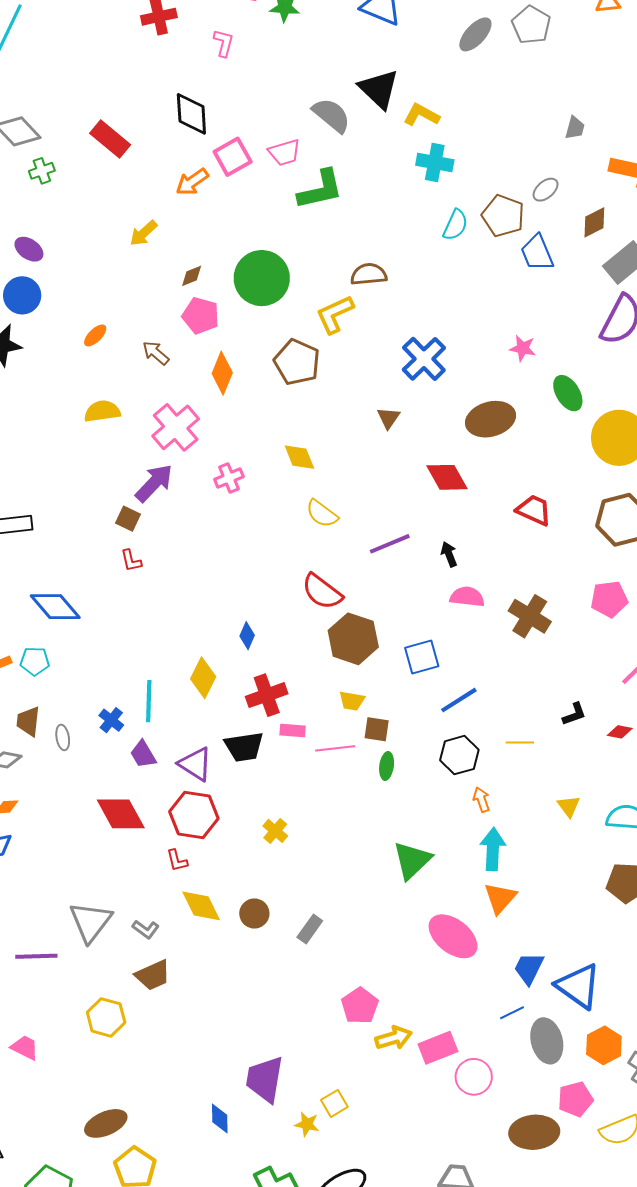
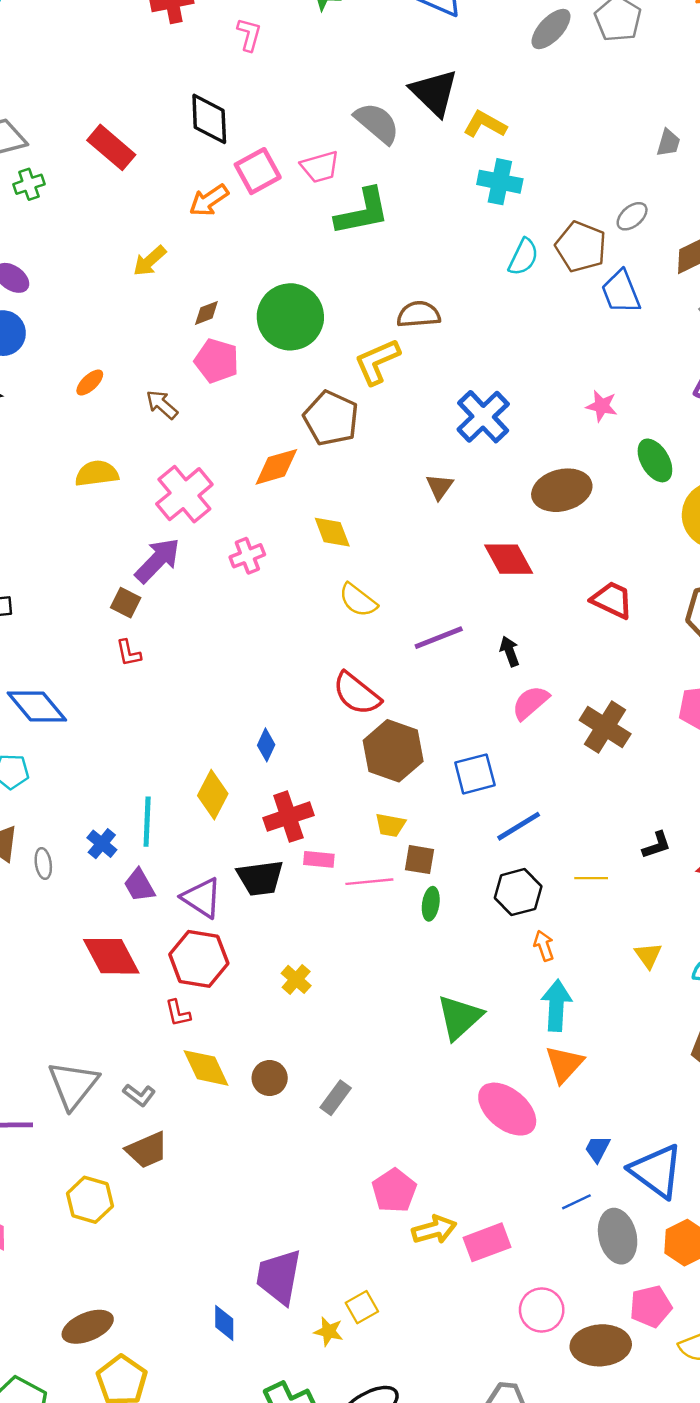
orange diamond: (222, 373) -> (276, 467), moved, turned 51
pink semicircle: (467, 597) -> (530, 703), turned -48
blue trapezoid: (529, 968) -> (597, 1149), size x0.7
pink circle: (474, 1077) -> (542, 1310), moved

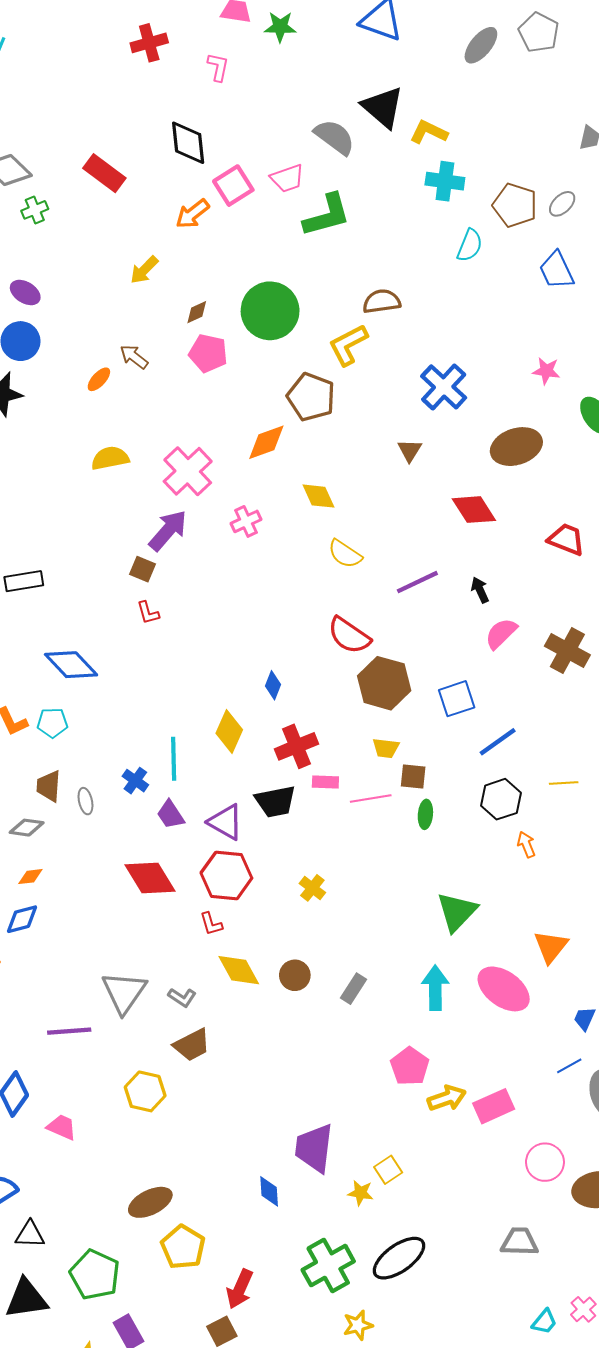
brown pentagon: (581, 247) -> (515, 205), moved
brown arrow: (162, 405) -> (134, 357), moved
cyan arrow: (556, 1006) -> (435, 988), moved

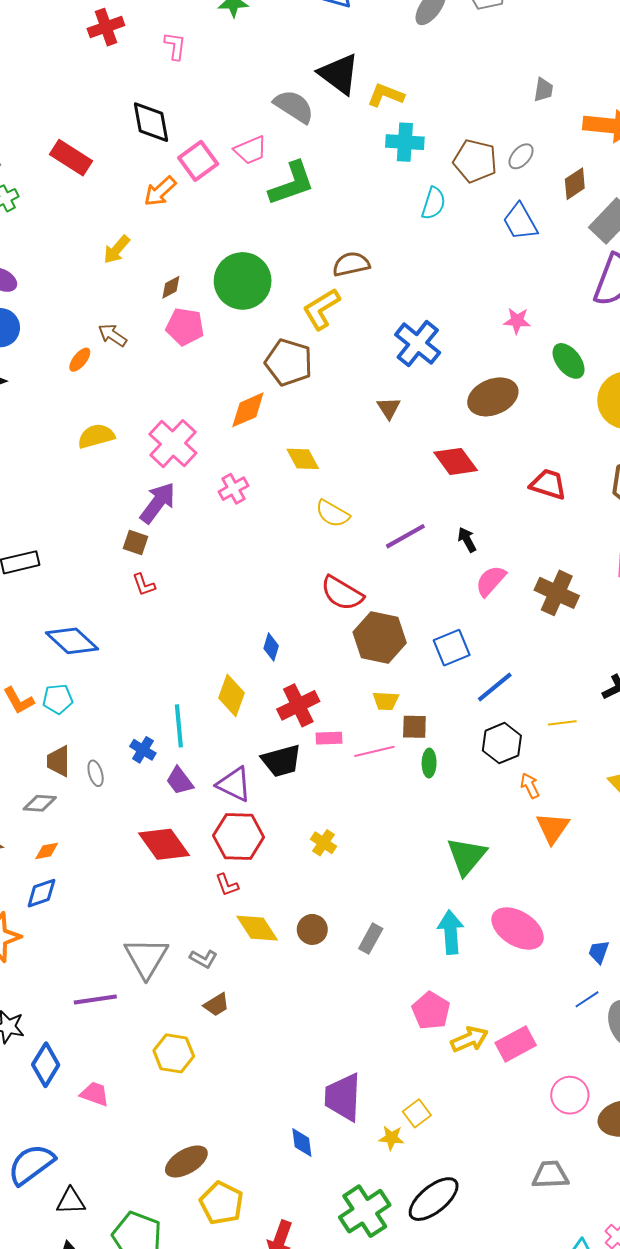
orange triangle: (551, 947) -> (553, 828), moved
brown trapezoid: (192, 1045) -> (216, 1005), size x0.7

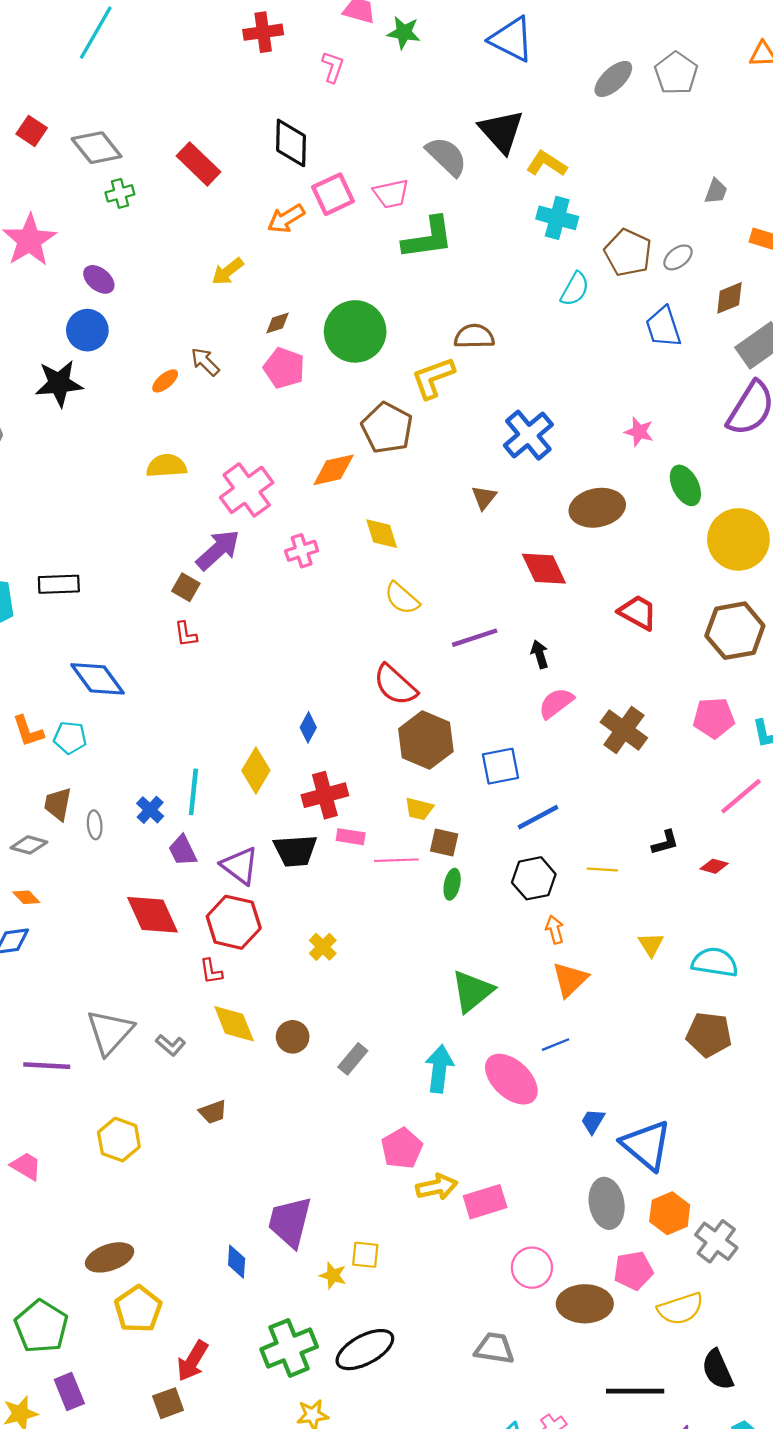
orange diamond: (47, 851) -> (26, 897), turned 45
blue line: (587, 999) -> (556, 1045), moved
brown trapezoid: (216, 1005) -> (213, 1112), moved
yellow square: (417, 1113) -> (365, 1255), turned 32

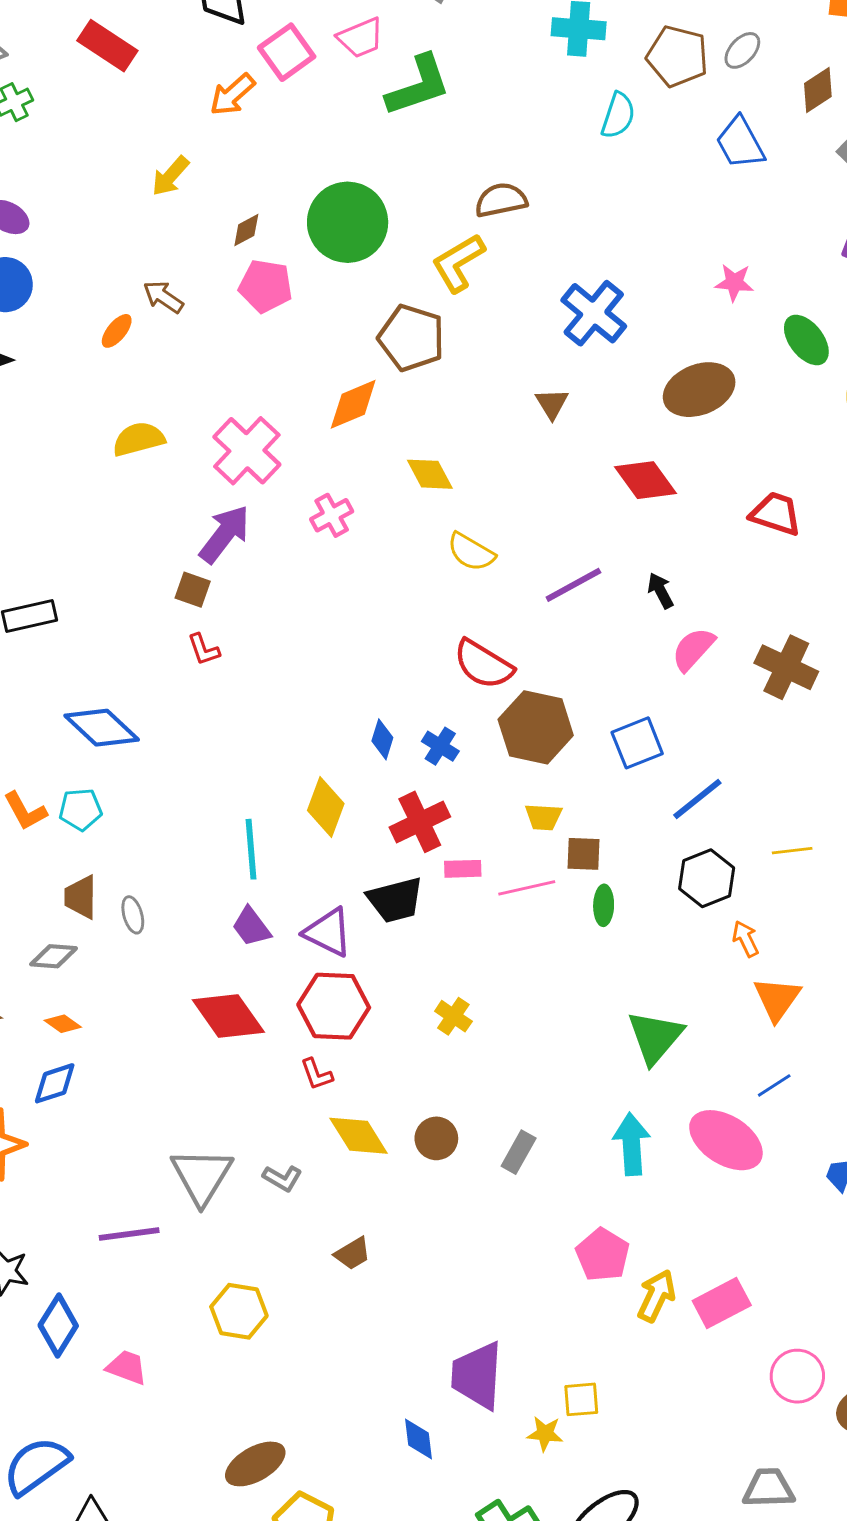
blue cross: (150, 810) -> (440, 746), moved
yellow arrow: (437, 1187) -> (656, 1296), turned -42

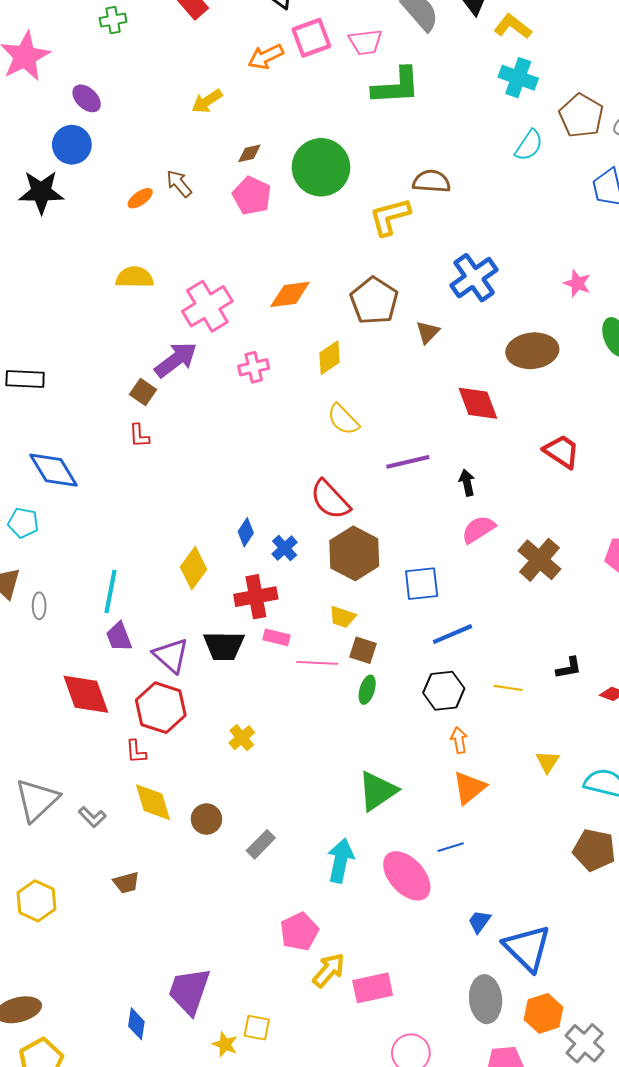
brown pentagon: (411, 338) -> (374, 301), moved
yellow diamond: (430, 474) -> (330, 358), turned 68
cyan line: (251, 849) -> (110, 591), moved

